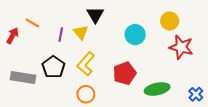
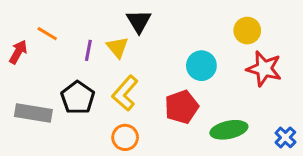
cyan circle: (135, 35) -> (201, 66), moved

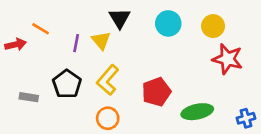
red arrow: (18, 52) -> (16, 44), turned 48
cyan circle: (201, 66) -> (168, 23), moved
gray rectangle: (33, 113) -> (29, 97), size x0.6
blue cross: (285, 137) -> (246, 118), turned 30

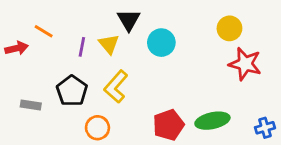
cyan circle: (168, 23) -> (161, 43), moved
red pentagon: (156, 92) -> (168, 125), moved
orange circle: (108, 118) -> (97, 128), moved

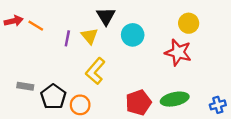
red arrow: (17, 48) -> (14, 21), moved
red star: (245, 64) -> (178, 52), moved
black pentagon: (72, 91) -> (53, 97), moved

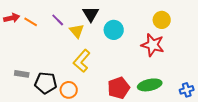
purple line: (67, 38) -> (58, 20), moved, turned -56
black pentagon: (53, 97) -> (46, 83), turned -30

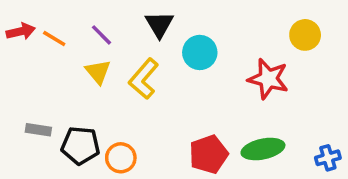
yellow circle: (162, 20) -> (305, 35), moved
yellow triangle: (77, 31) -> (98, 72), moved
yellow L-shape: (82, 61) -> (144, 79), moved

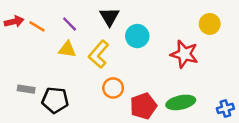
yellow triangle: (98, 72) -> (67, 49), turned -42
orange circle: (121, 158) -> (113, 88), moved

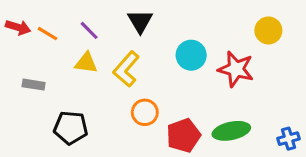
red arrow: (14, 22) -> (18, 27), turned 30
cyan circle: (137, 36) -> (191, 55), moved
gray rectangle: (26, 89) -> (34, 85), moved

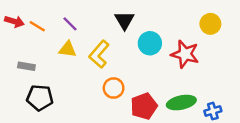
black triangle: (140, 21) -> (124, 20), moved
black pentagon: (71, 128) -> (40, 98), moved
blue cross: (288, 139) -> (213, 111), moved

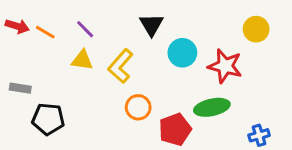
gray rectangle: (26, 66) -> (20, 88), moved
green ellipse: (181, 103) -> (212, 107), moved

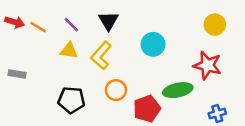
black triangle: (151, 25) -> (109, 21), moved
red star: (225, 66) -> (207, 65), moved
black pentagon: (48, 119) -> (71, 100), moved

